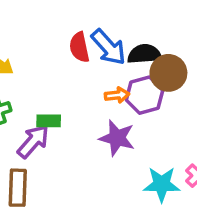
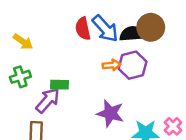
brown circle: (168, 73) -> (151, 27), moved
purple star: (117, 138) -> (110, 113), moved

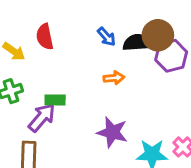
red semicircle: (83, 29) -> (45, 37), moved
blue arrow: (105, 29) -> (106, 37), size x0.6
purple hexagon: (132, 65) -> (171, 56), moved

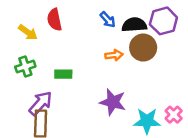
brown circle: (158, 35) -> (143, 48), moved
purple hexagon: (171, 56) -> (163, 21), moved
purple arrow: (42, 118) -> (41, 103), moved

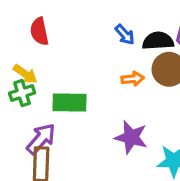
red semicircle: (54, 20) -> (39, 31), moved
yellow arrow: (28, 32) -> (25, 74), moved
green rectangle: (63, 74) -> (69, 102), size x1.5

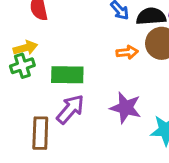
yellow arrow: (25, 74) -> (25, 48), turned -50
purple arrow: (41, 139) -> (70, 109), moved

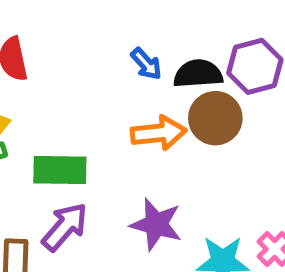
orange arrow: (127, 52) -> (159, 133), size x1.5

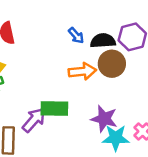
green rectangle: (60, 170) -> (54, 108), moved
purple star: (156, 224) -> (104, 119), moved

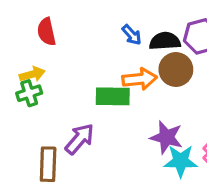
green rectangle: (54, 108) -> (113, 96), moved

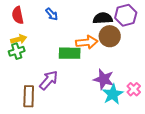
red semicircle: (46, 32) -> (18, 15), moved
blue arrow: (132, 35) -> (52, 14), moved
cyan star: (181, 161) -> (113, 94), turned -30

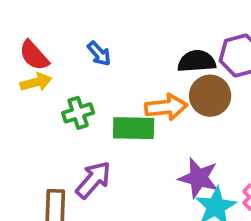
red semicircle: (18, 15) -> (34, 55), turned -30
yellow arrow: (19, 39) -> (36, 82), moved
green cross: (17, 51) -> (78, 113), moved

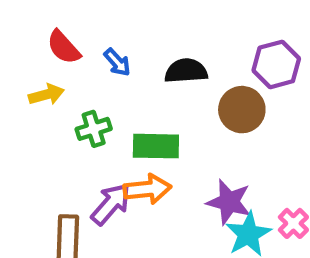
red semicircle: (34, 55) -> (64, 47), moved
black semicircle: (197, 61) -> (186, 71), moved
orange arrow: (166, 107) -> (147, 189), moved

